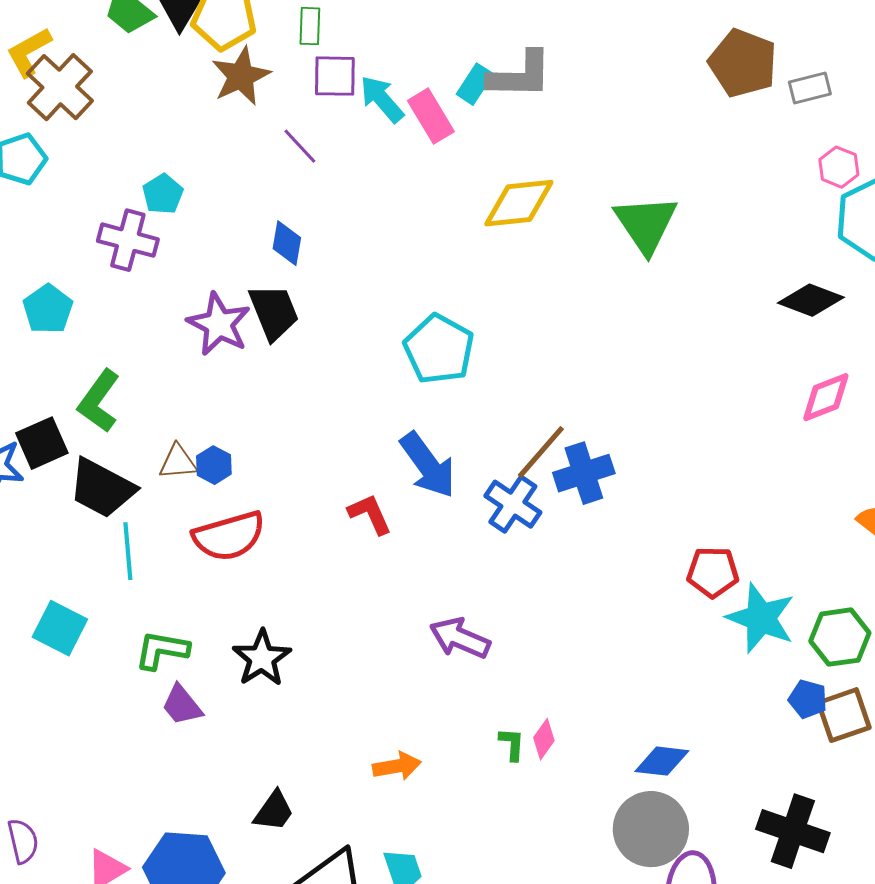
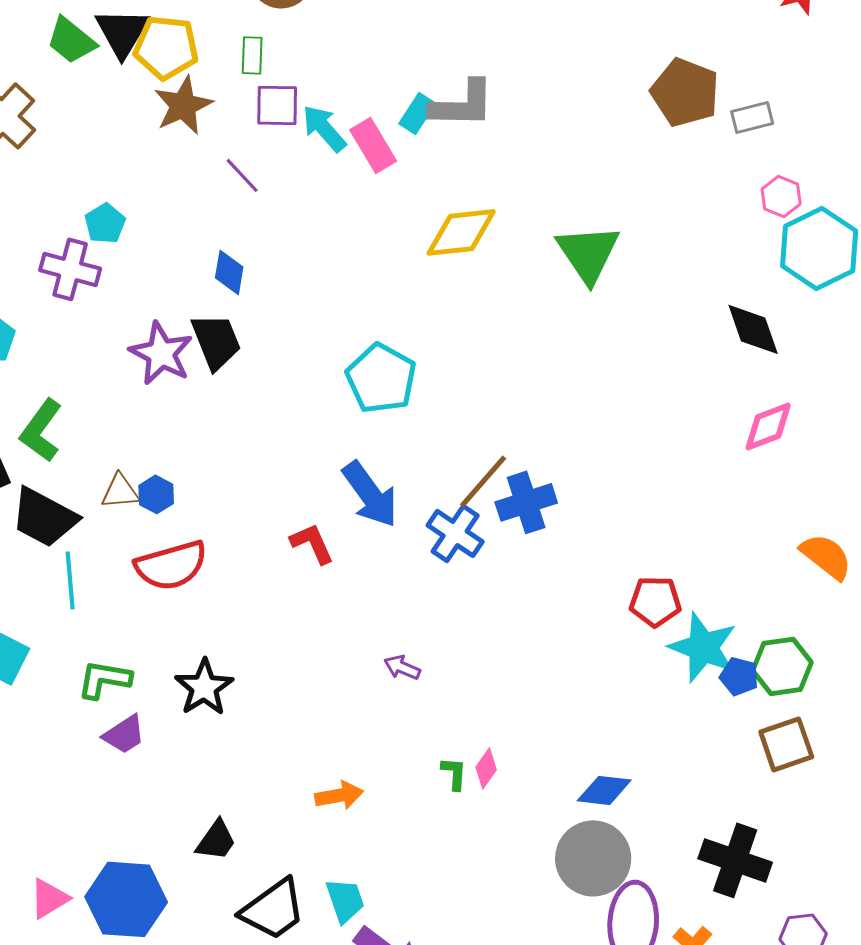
black diamond: (811, 300) -> (753, 329), turned 50
purple arrow: (460, 638) -> (402, 667), size x0.6
blue pentagon: (808, 699) -> (739, 676), moved
purple trapezoid: (182, 705) -> (124, 734), turned -84

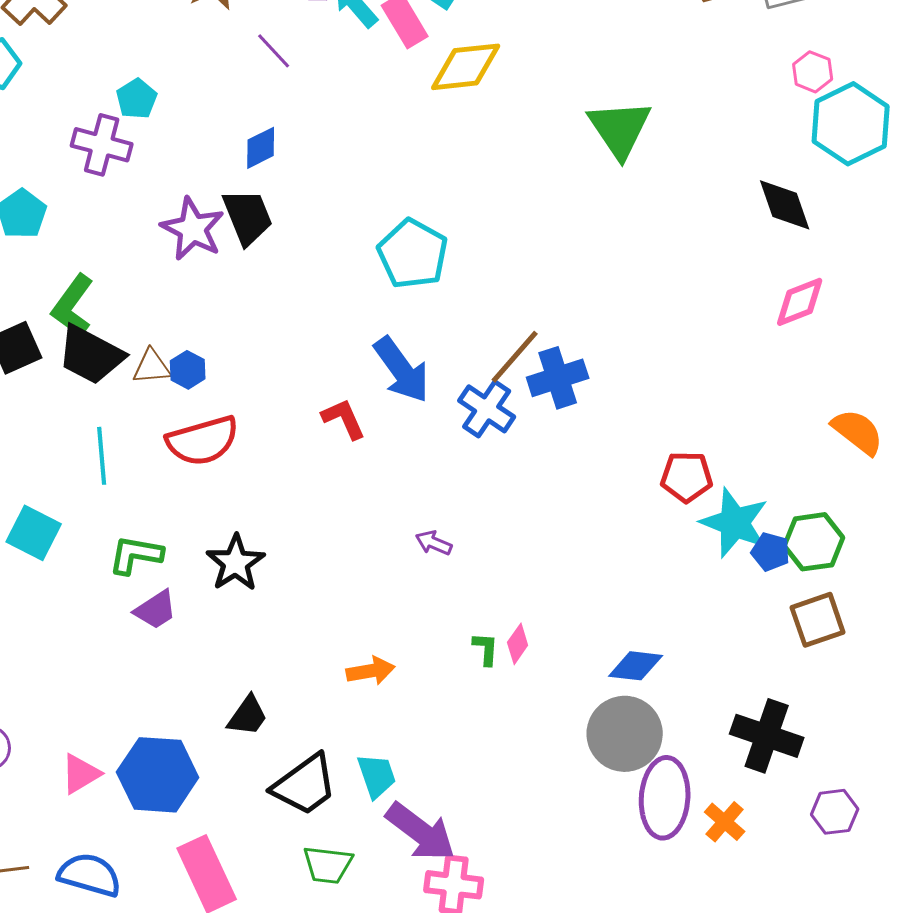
yellow diamond: (461, 232) -> (466, 67), moved
blue diamond: (229, 272) -> (261, 148), turned 54
black trapezoid: (44, 517) -> (91, 355), moved

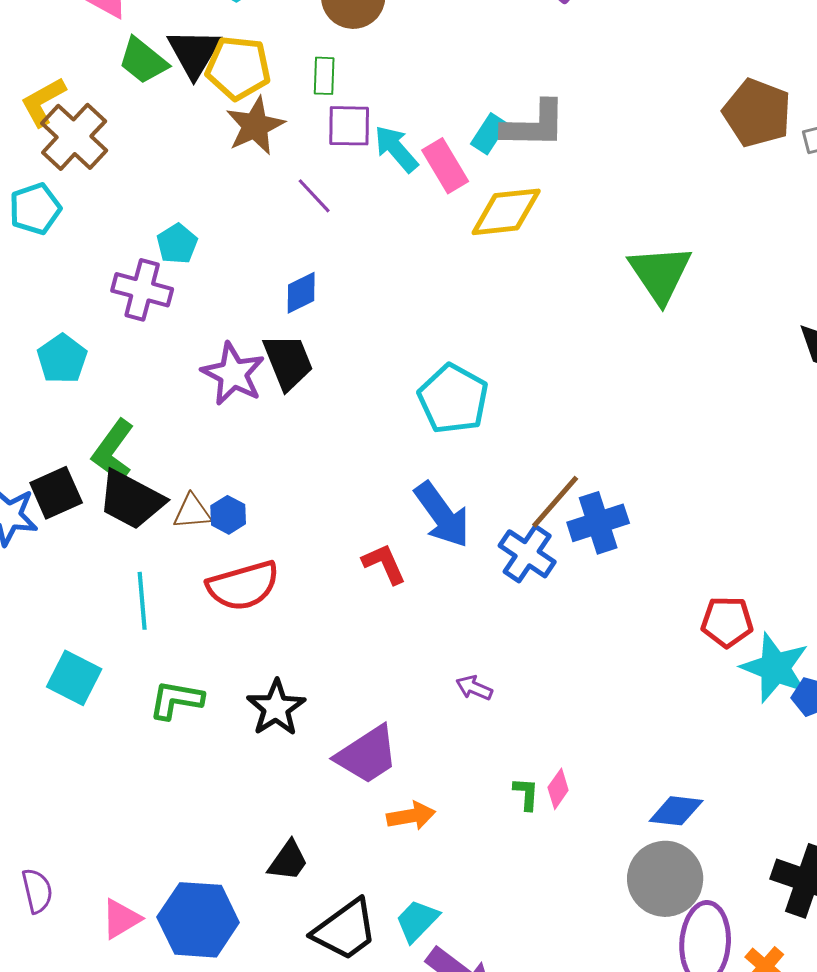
purple trapezoid: (156, 610) -> (367, 755), moved, size x1.5
cyan trapezoid: (377, 776) -> (417, 921), turned -117

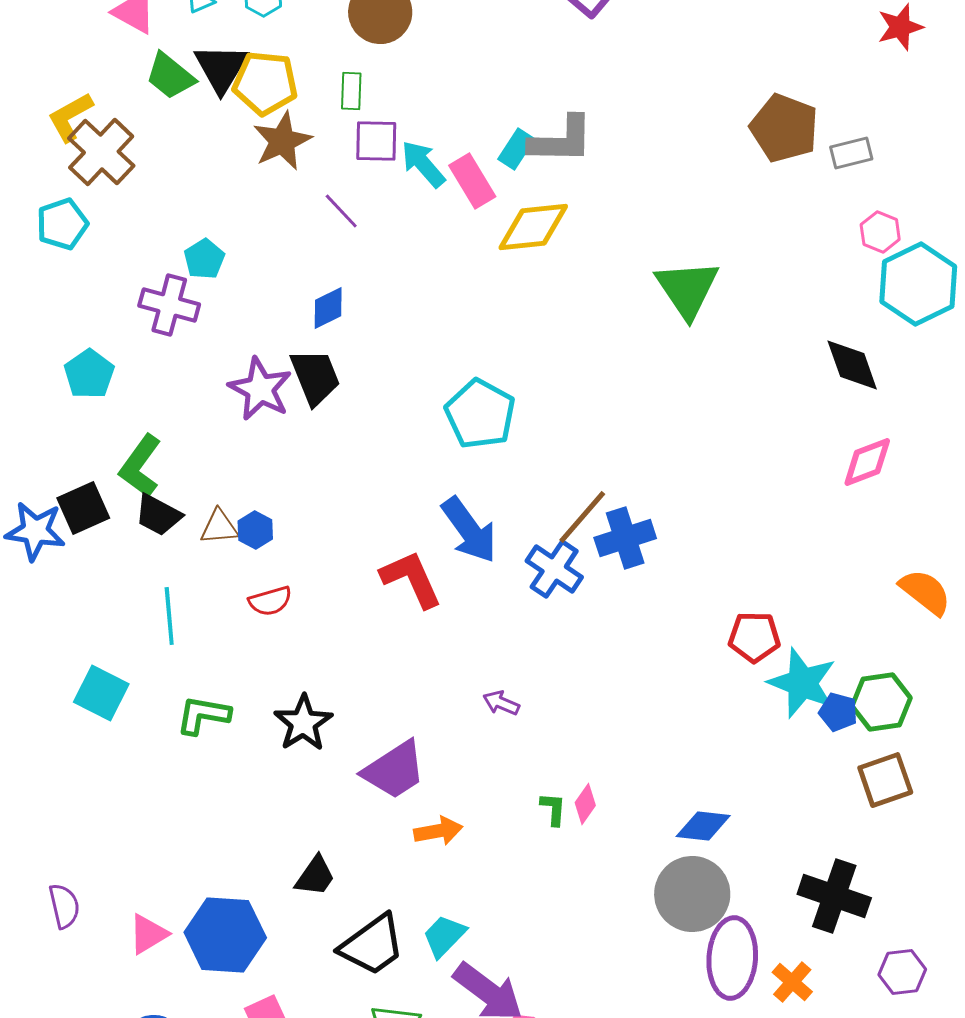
black trapezoid: (131, 500) -> (158, 515), size x0.7
red L-shape: (384, 564) -> (411, 579), size x1.4
red semicircle: (243, 586) -> (270, 601), size x0.6

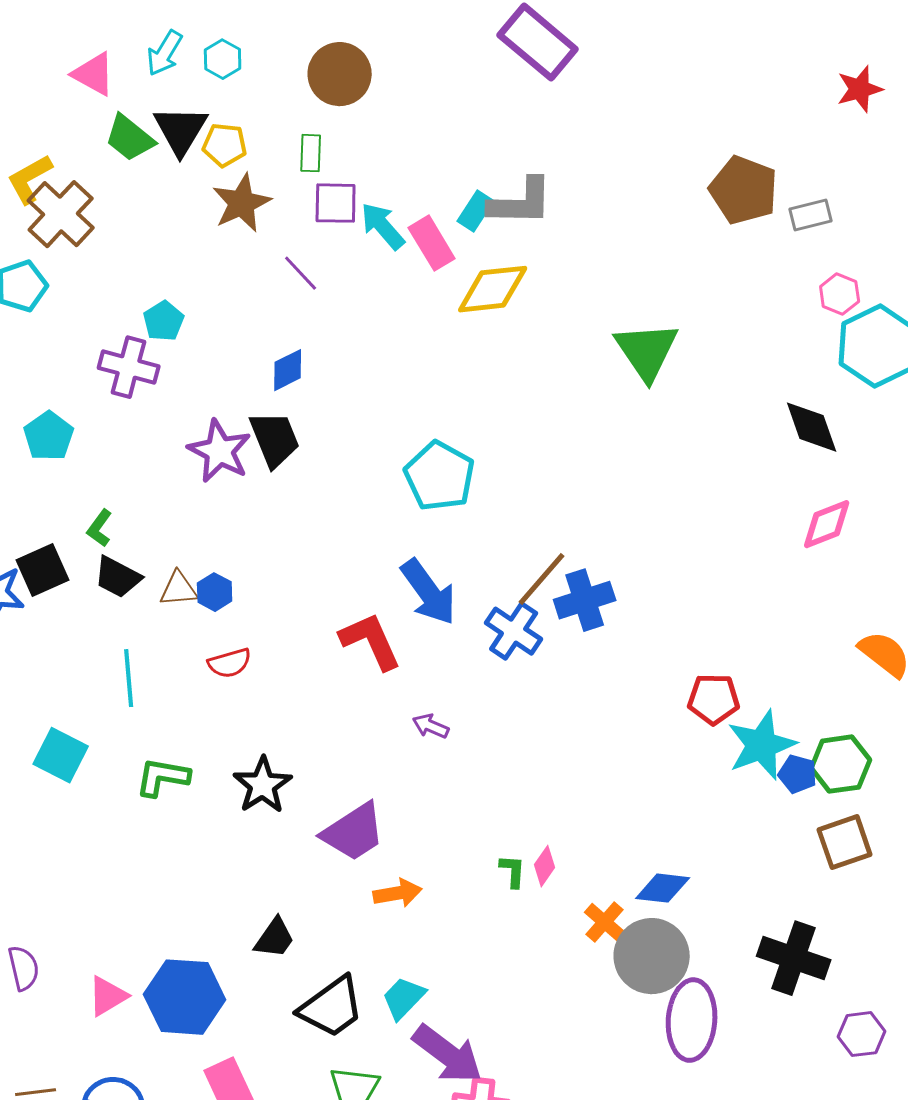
yellow pentagon: (265, 83) -> (225, 145), size x0.7
green L-shape: (140, 466) -> (100, 528), size x0.6
cyan star: (802, 683) -> (762, 745), turned 30
purple arrow: (501, 703) -> (431, 726), moved
orange cross: (792, 982) -> (605, 922), moved

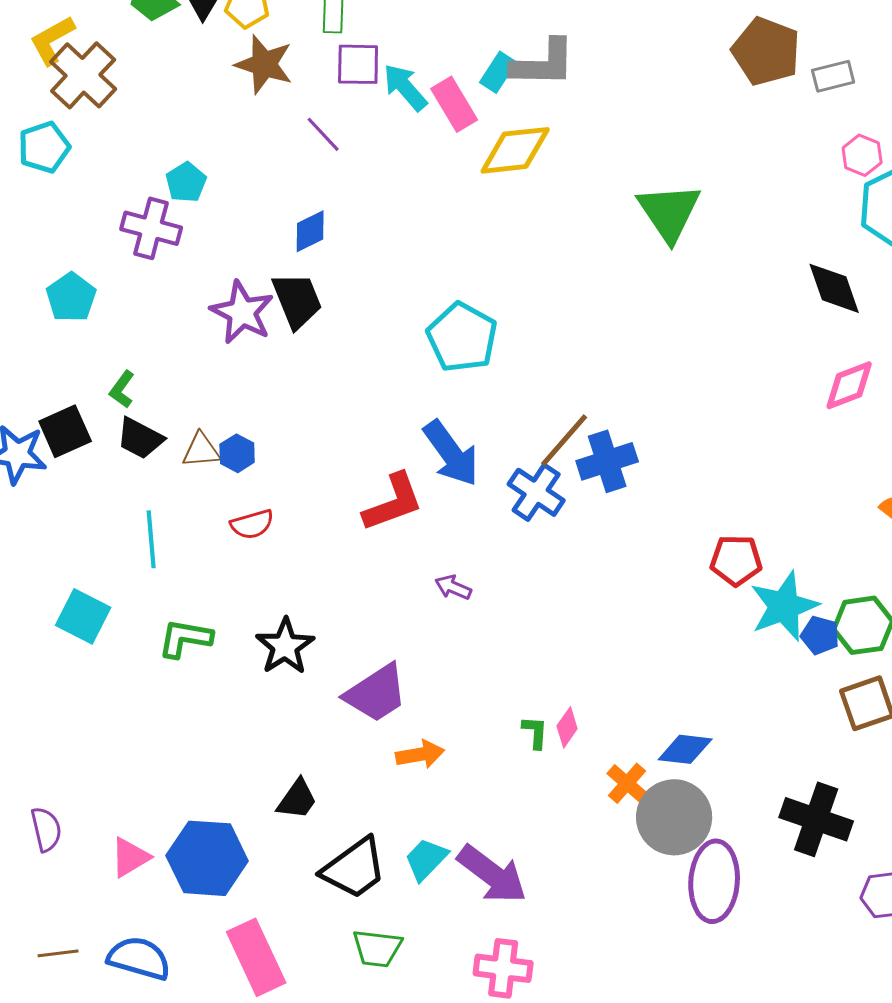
brown star: (242, 203) -> (264, 64), turned -30
red L-shape: (371, 641) -> (393, 502), turned 94
purple arrow: (448, 1054) -> (492, 874), moved

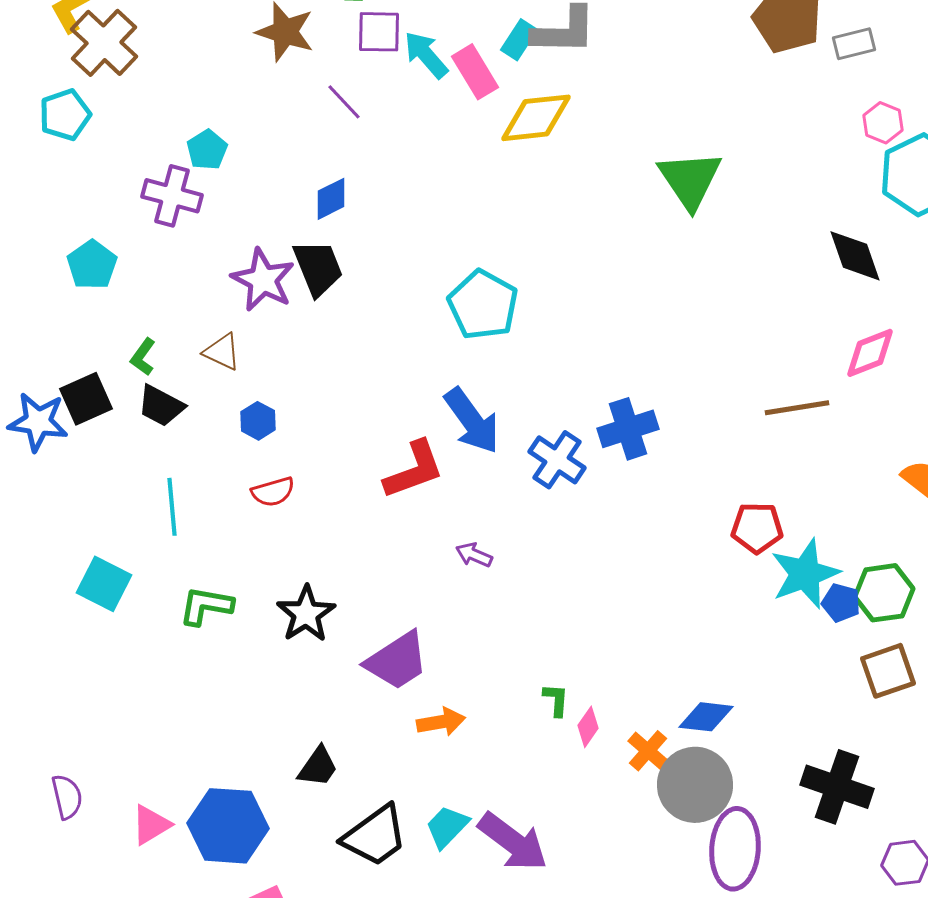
brown line: (564, 440) -> (797, 408), moved, turned 40
brown triangle: (201, 450) -> (222, 352), moved, turned 30
pink diamond: (567, 727) -> (588, 727), moved

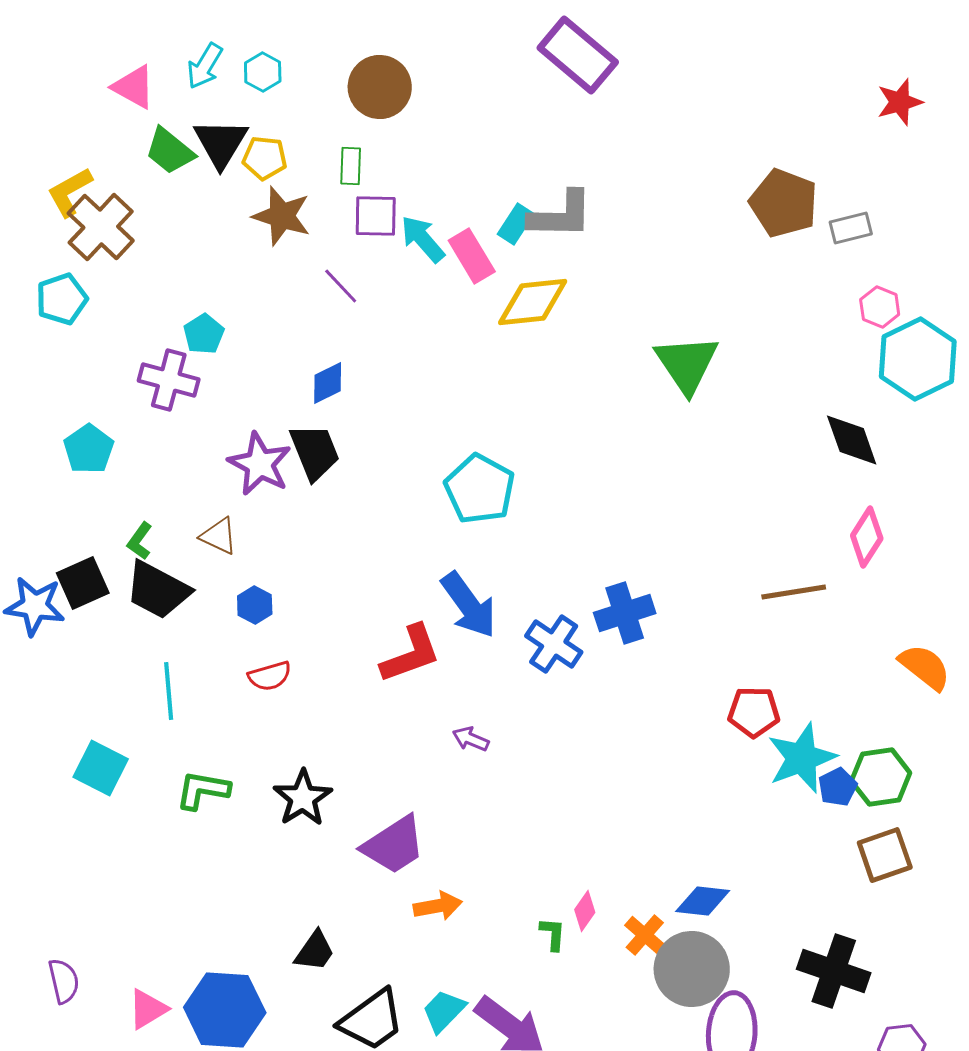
pink diamond: (870, 353) -> (867, 537), turned -36
black trapezoid: (161, 406) -> (158, 590), size x1.4
blue pentagon: (841, 603) -> (838, 787), turned 30
green L-shape: (556, 700) -> (553, 934), moved

